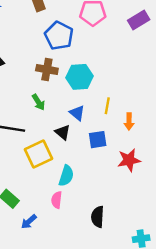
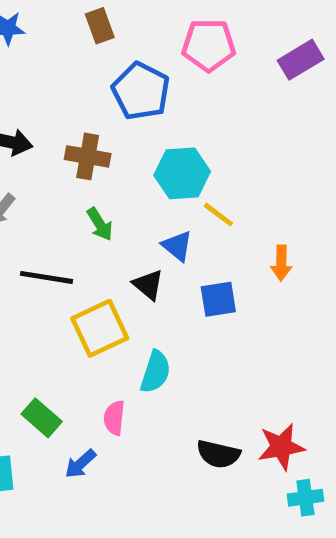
brown cross: (47, 70) -> (88, 156), moved
yellow line: (107, 106) -> (218, 215), moved, turned -63
red star: (129, 160) -> (281, 447), moved
pink semicircle: (57, 200) -> (114, 418), moved
black semicircle: (98, 217) -> (218, 454), turned -80

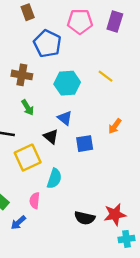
purple rectangle: (301, 60) -> (115, 21), moved, turned -42
yellow line: (218, 215) -> (106, 76), moved
orange arrow: (281, 263) -> (115, 126), turned 35

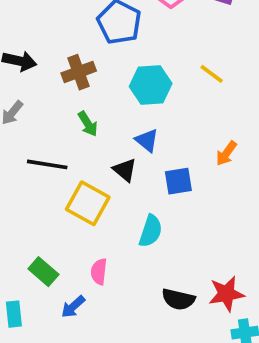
brown cross: (22, 75) -> (79, 72), turned -30
yellow square: (28, 158) -> (88, 203), turned -36
cyan semicircle: (54, 178) -> (151, 231), moved

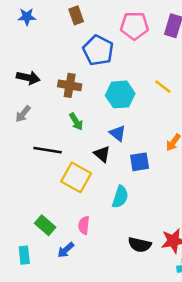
brown cross: (79, 72) -> (70, 85), turned 30

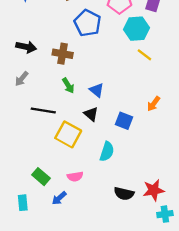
cyan hexagon: (120, 94) -> (136, 29), moved
blue triangle: (118, 133) -> (97, 90), moved
blue square: (140, 162) -> (124, 121), turned 30
pink semicircle: (84, 225) -> (75, 177), turned -105

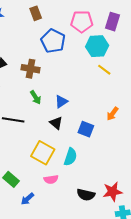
blue triangle: (97, 90) -> (61, 101), turned 48
yellow square: (68, 134) -> (43, 153), moved
pink semicircle: (75, 177) -> (51, 179), moved

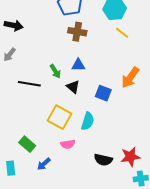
brown cross: (30, 69) -> (77, 32), moved
green arrow: (36, 97) -> (55, 71), moved
blue triangle: (61, 101) -> (78, 65), turned 32
orange arrow: (112, 114) -> (130, 78), size x1.5

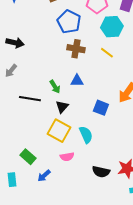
yellow line: (122, 33) -> (107, 53), moved
black triangle: (73, 87) -> (62, 107), moved, turned 32
cyan semicircle: (88, 121) -> (86, 135), turned -42

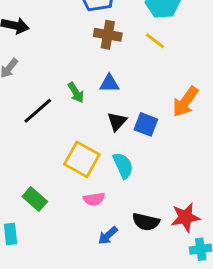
black line: (30, 99) -> (38, 111), turned -50
black triangle: (62, 107) -> (117, 121), moved
blue arrow: (44, 176) -> (108, 235), moved

